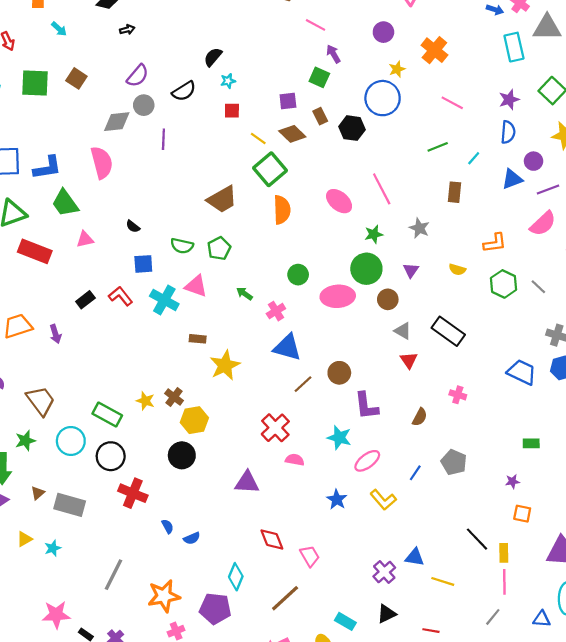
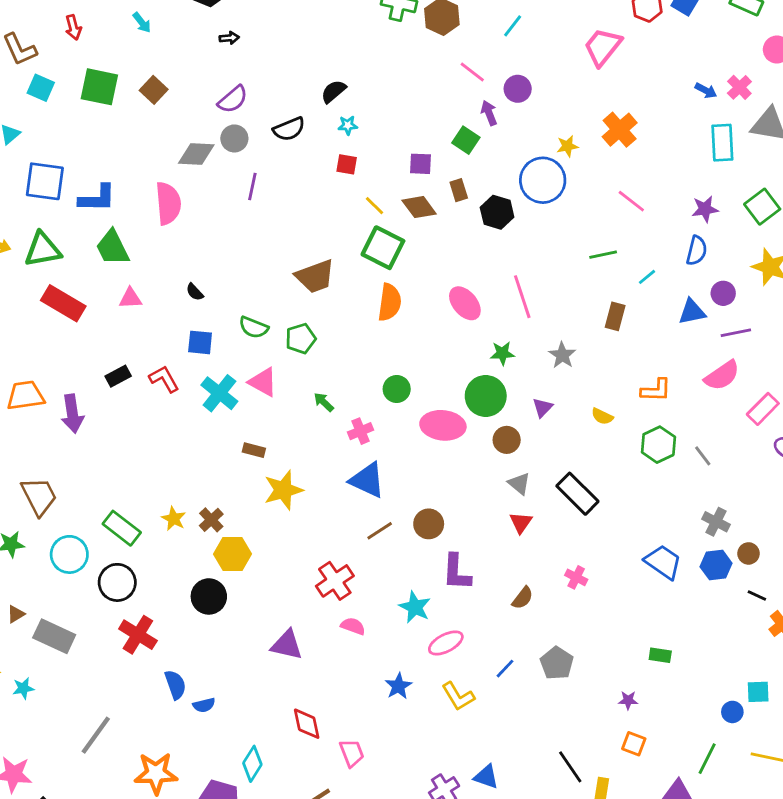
purple circle: (383, 32) -> (518, 89), moved
green square: (270, 169) -> (383, 248), turned -32
purple arrow: (55, 334) -> (72, 414), size x1.5
blue semicircle: (168, 526) -> (175, 685), size x1.5

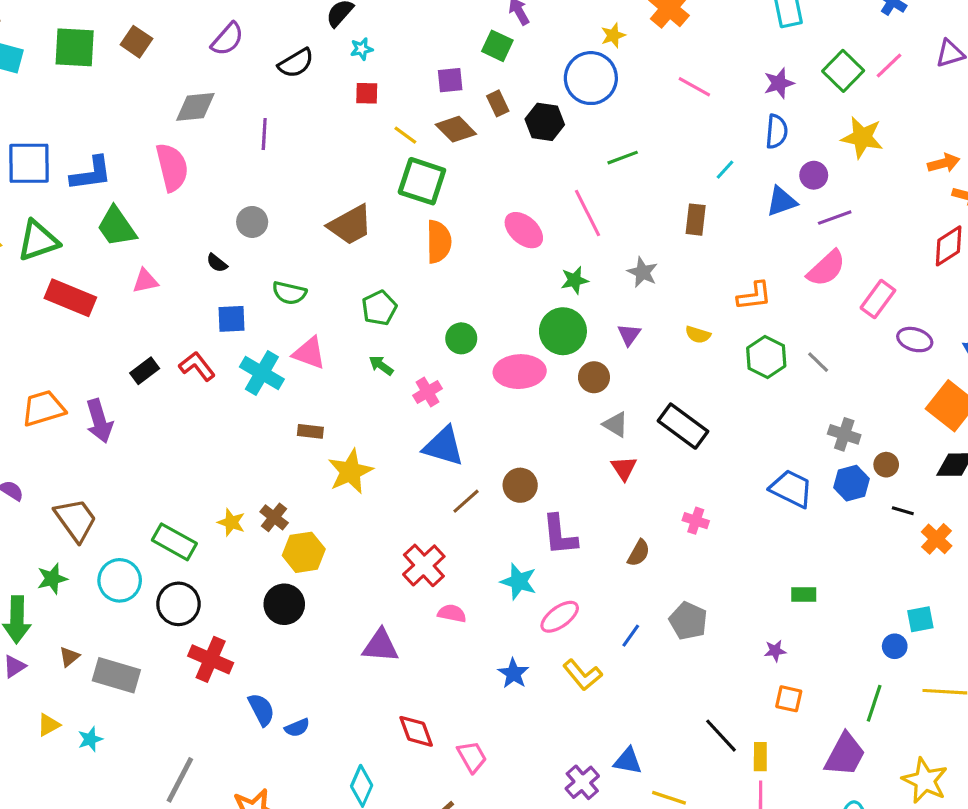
gray circle: (234, 138) -> (252, 222), moved
green line: (603, 255) -> (623, 158), moved
green pentagon: (301, 339) -> (379, 308), moved

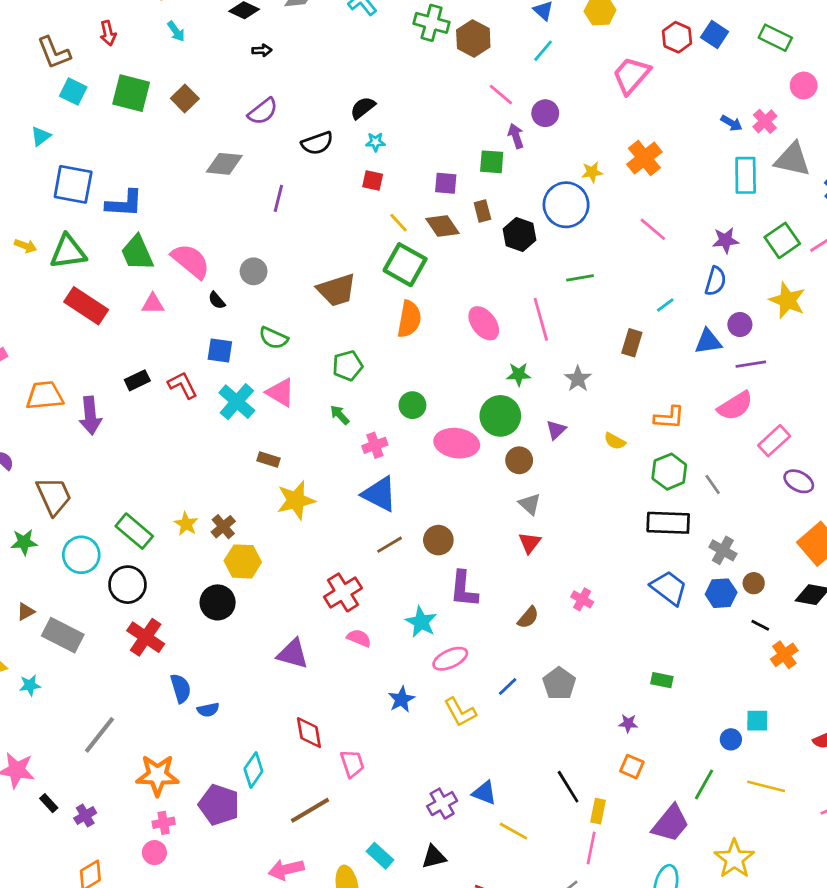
green square: (497, 46) -> (492, 162), turned -32
pink semicircle: (172, 167) -> (191, 261), moved, turned -48
black rectangle: (683, 426) -> (668, 523), moved, turned -45

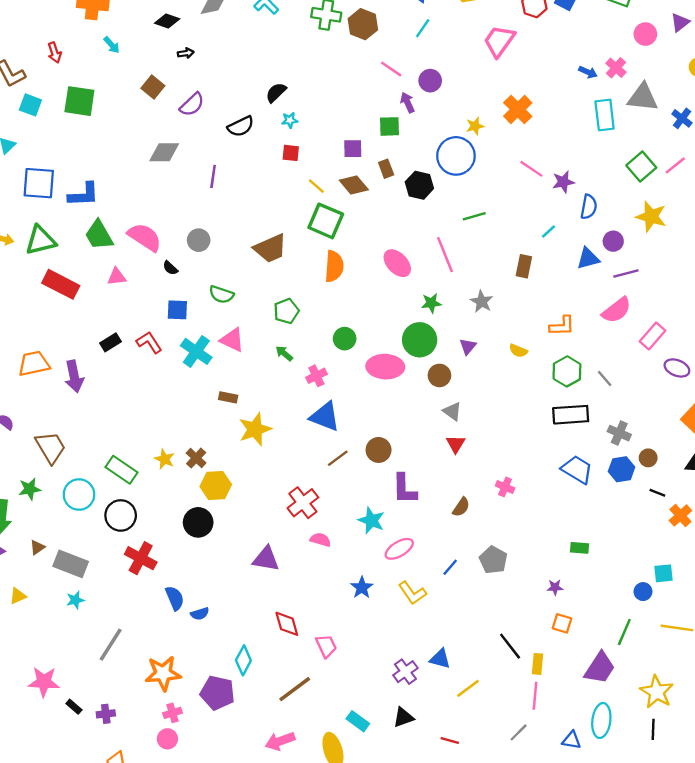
brown square: (185, 99) -> (153, 87), moved
purple star: (725, 240) -> (563, 182), moved
cyan star: (30, 685) -> (75, 600), moved
purple cross: (85, 816) -> (106, 714), turned 30
yellow line: (513, 831) -> (468, 688), turned -60

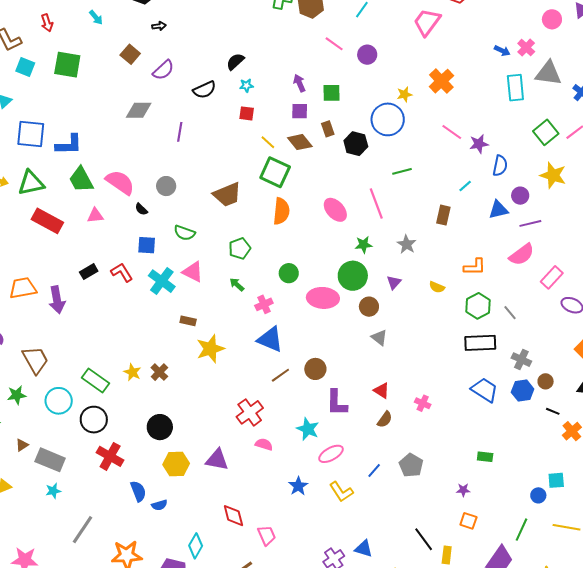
purple arrow: (407, 102) -> (299, 83), moved
red triangle: (456, 444) -> (382, 391), moved, turned -30
yellow hexagon: (216, 486) -> (176, 464), moved

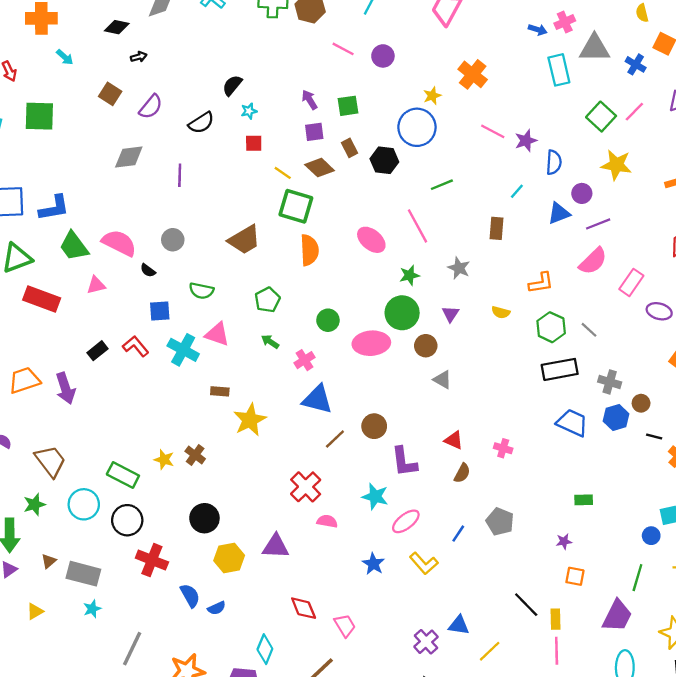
pink cross: (526, 47) -> (565, 22), turned 30

